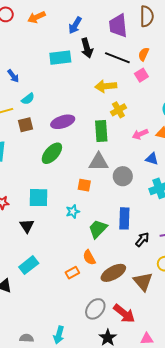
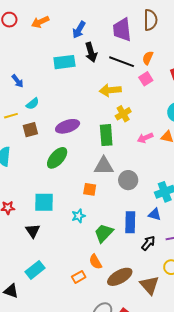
blue triangle: (152, 159) -> (155, 214), moved

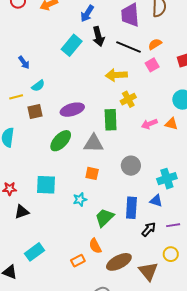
orange semicircle: (148, 58) -> (155, 44), turned 32
cyan rectangle: (64, 62) -> (72, 45), turned -45
gray triangle: (104, 166) -> (94, 143), moved
black triangle: (33, 231) -> (22, 212), moved, turned 42

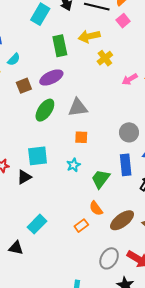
brown square: (35, 112) -> (24, 86), moved
green rectangle: (111, 120) -> (60, 46), moved
gray circle: (131, 166) -> (129, 132), moved
black triangle: (22, 212) -> (24, 177), moved

